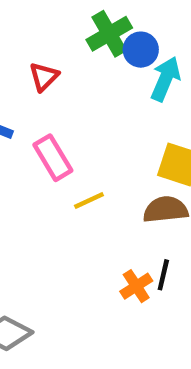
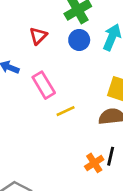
blue circle: (141, 50) -> (79, 40), moved

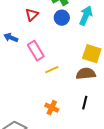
orange cross: (94, 163) -> (52, 108), moved, turned -32

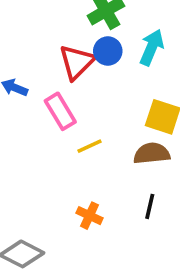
red triangle: (32, 15) -> (77, 62), moved, size x1.5

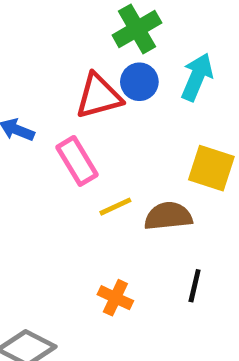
red triangle: (77, 62) -> (99, 96), turned 30
brown semicircle: (152, 153) -> (168, 216), moved

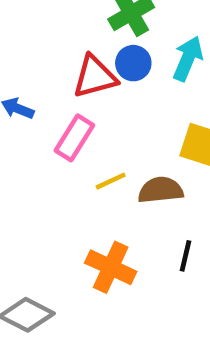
pink rectangle: (77, 161) -> (74, 138), turned 63
orange cross: (115, 298) -> (111, 267), size x1.5

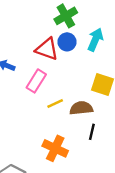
red triangle: (95, 77) -> (47, 49), turned 35
black line: (185, 256) -> (92, 132), moved

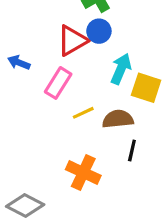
cyan arrow: (95, 40) -> (121, 69), moved
red triangle: (47, 49) -> (72, 41), turned -50

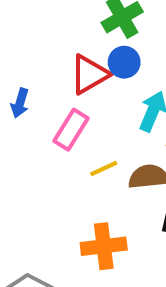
blue arrow: (19, 63) -> (20, 103), turned -95
orange cross: (83, 173) -> (104, 246), turned -32

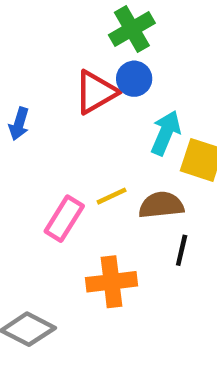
pink rectangle: (71, 130) -> (64, 219), moved

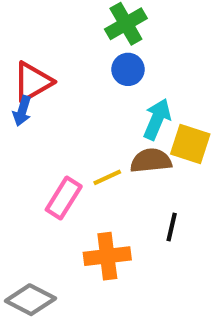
red triangle: (96, 92) -> (33, 82), moved
brown semicircle: (161, 205) -> (151, 161), moved

